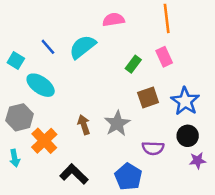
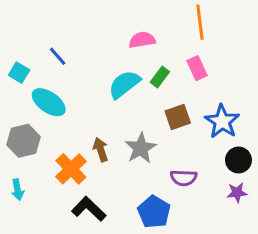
pink semicircle: (113, 20) -> (142, 40), moved
cyan semicircle: (83, 47) -> (124, 84), moved
black circle: (188, 136) -> (238, 160), moved
orange cross: (44, 141) -> (71, 169), moved

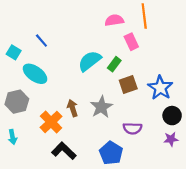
pink semicircle: (142, 40) -> (114, 20), moved
pink rectangle: (197, 68) -> (131, 42), moved
green rectangle: (160, 77) -> (114, 64), moved

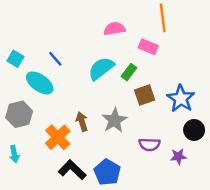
pink semicircle: (114, 20) -> (114, 29), moved
blue line: (41, 41) -> (55, 59), moved
pink rectangle: (131, 42) -> (148, 47), turned -42
purple star: (171, 139) -> (178, 157), moved
blue pentagon: (111, 153) -> (107, 172), moved

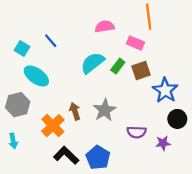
cyan square: (16, 59) -> (22, 48), moved
blue line: (55, 59) -> (51, 41), moved
brown square: (145, 95) -> (141, 70), moved

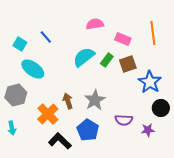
orange line: (149, 17) -> (153, 33), moved
blue pentagon: (98, 157) -> (88, 130), moved

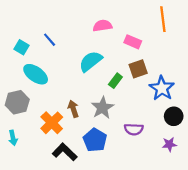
orange line: (153, 33) -> (163, 19), moved
green rectangle: (107, 60) -> (115, 81), moved
purple star: (148, 130) -> (169, 144), moved

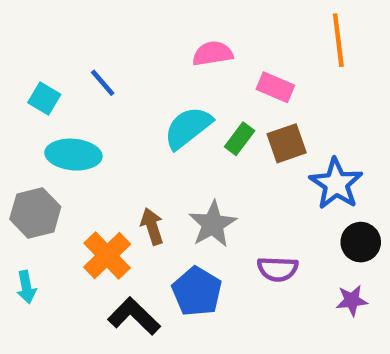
cyan ellipse: (36, 74) -> (73, 155), turned -30
green rectangle: (115, 81) -> (240, 139), moved

